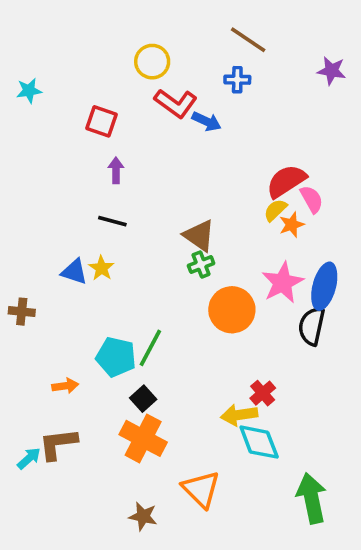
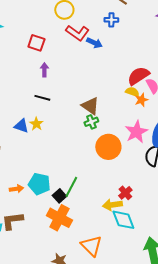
yellow semicircle: (275, 210) -> (132, 92), turned 64
green line: (150, 348) -> (71, 187), moved
cyan pentagon: (116, 357) -> (39, 184), moved

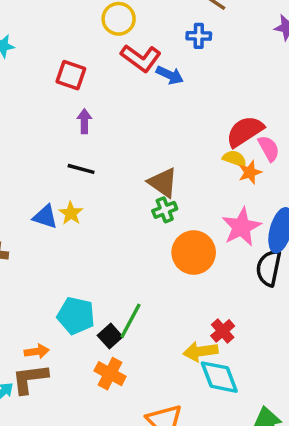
orange arrow: (16, 189) -> (37, 351), moved
orange cross: (59, 218) -> (110, 374), size x0.7

